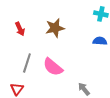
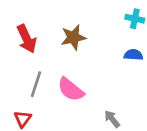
red arrow: (20, 29) -> (27, 39), size x1.5

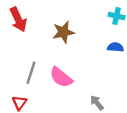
red arrow: (27, 39) -> (18, 19), moved

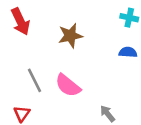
gray line: (31, 73) -> (35, 80), turned -45

